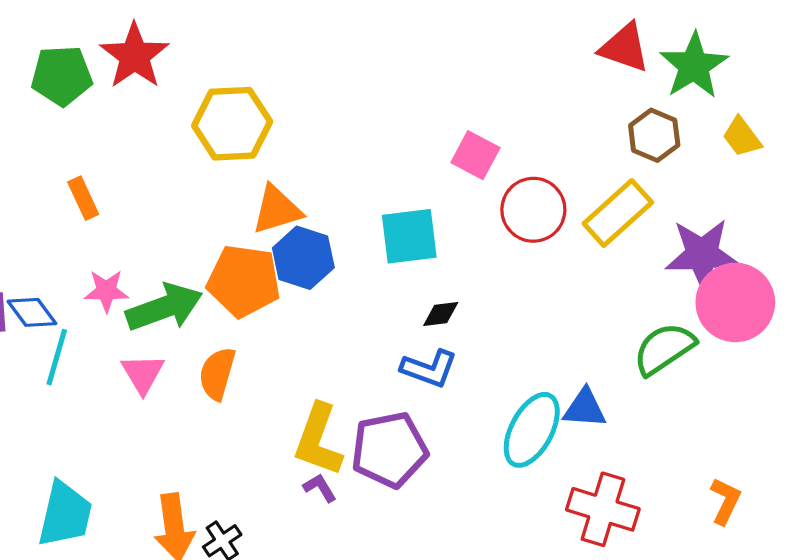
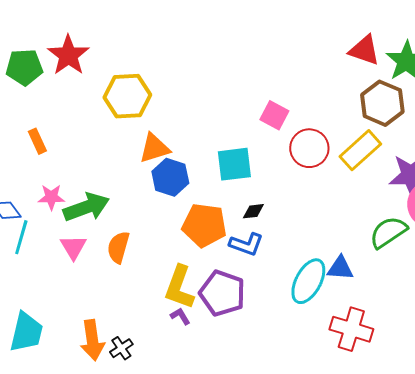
brown hexagon: (654, 135) -> (382, 103), size x1.4
orange pentagon: (244, 281) -> (204, 225), moved
purple pentagon: (389, 450) -> (222, 293), turned 30

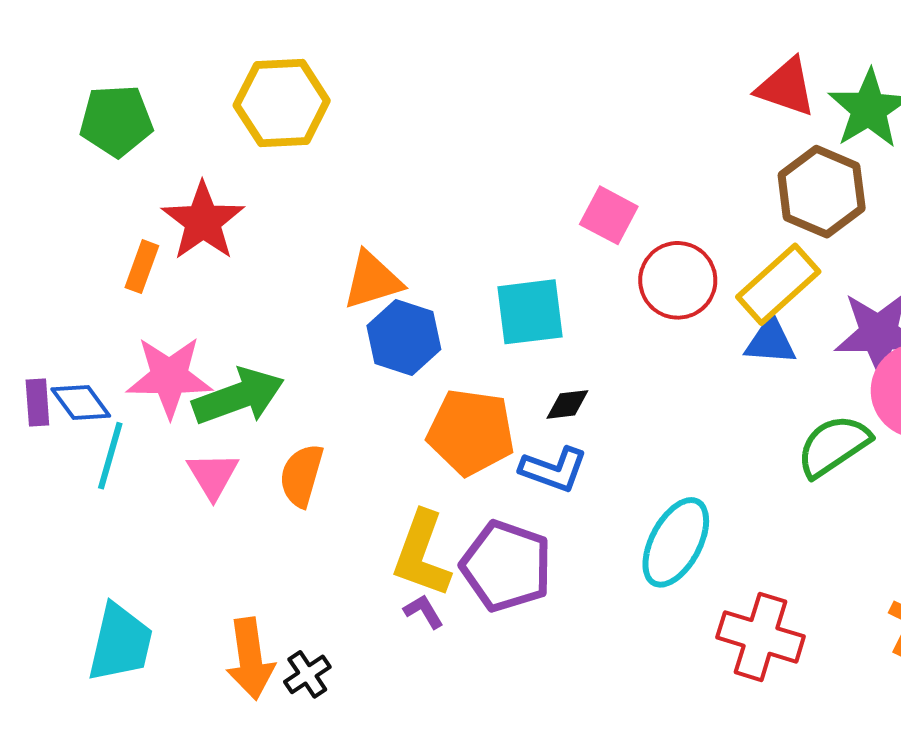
red star: (68, 55) -> (203, 221), moved
yellow hexagon: (127, 96) -> (282, 103), moved
orange rectangle: (37, 141) -> (142, 267), turned 45
pink star: (51, 197) -> (169, 377), size x1.6
blue triangle: (340, 268) -> (770, 341), moved

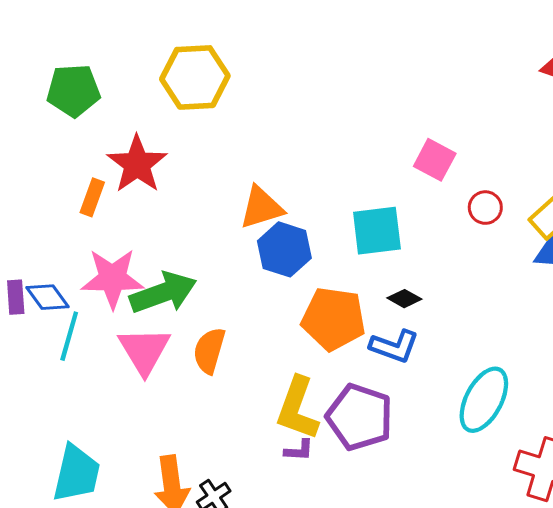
red circle: (678, 280) -> (485, 208), size x0.6
black diamond: (567, 404) -> (404, 299), turned 36
pink triangle: (213, 475) -> (144, 351), size x1.4
purple L-shape: (424, 611) -> (299, 450), turned 124

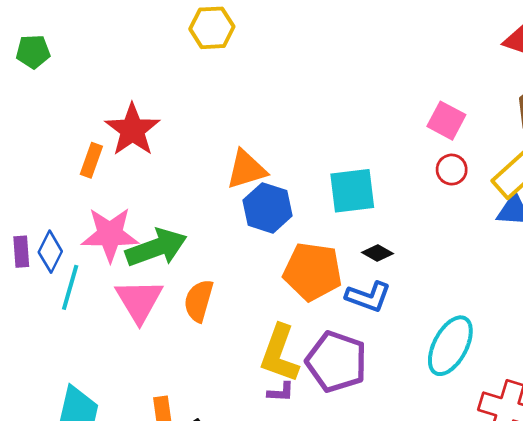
yellow hexagon: (195, 77) -> (212, 28), moved, size x0.7
green pentagon: (73, 90) -> (33, 52), moved, size x0.7
pink square: (435, 160) -> (446, 121), moved
blue diamond: (47, 297) -> (50, 252), turned 63

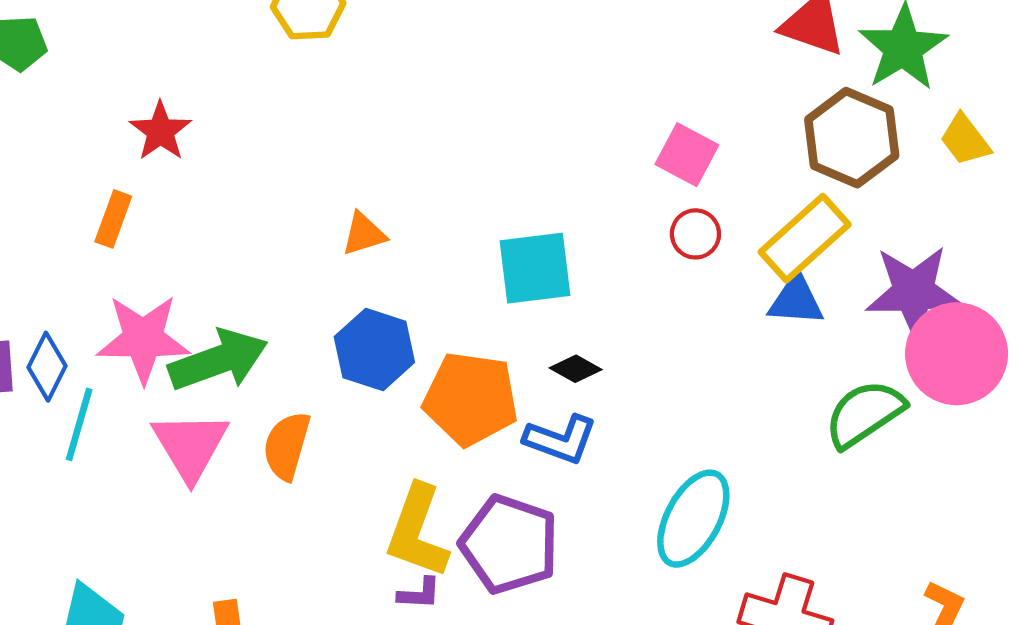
red star: (132, 130) -> (160, 131), moved, size x0.7
orange triangle: (246, 170) -> (364, 234), size x0.7
blue hexagon: (268, 208) -> (374, 349), moved

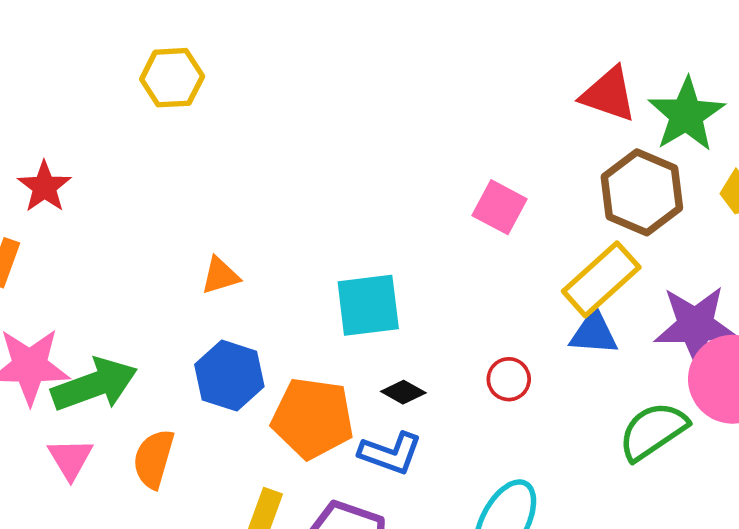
red circle: (695, 234) -> (509, 379), moved
pink triangle: (190, 446) -> (70, 459), size x0.7

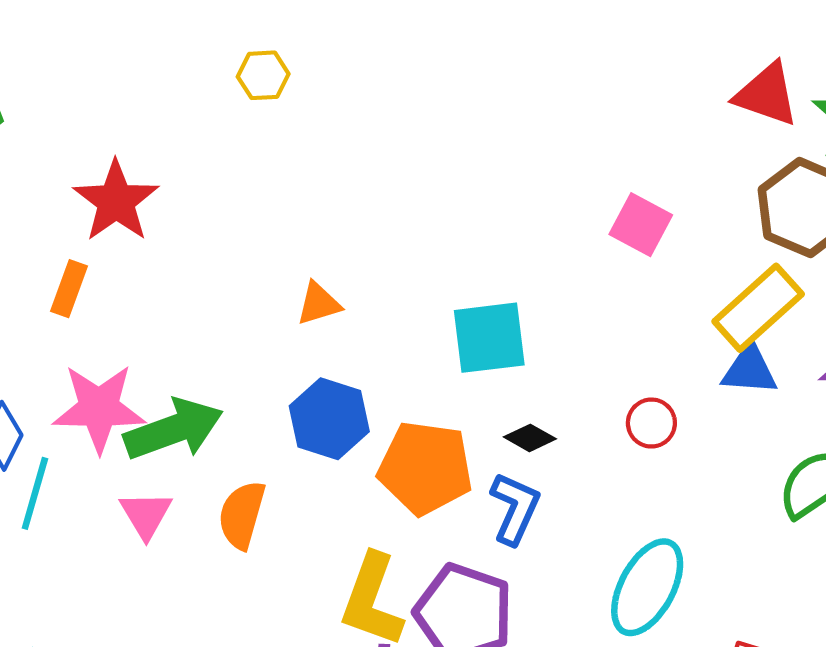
yellow hexagon: (172, 78) -> (263, 75), size x0.7
red star: (44, 187) -> (116, 201), size x1.4
blue L-shape: (390, 453) -> (515, 508), turned -86

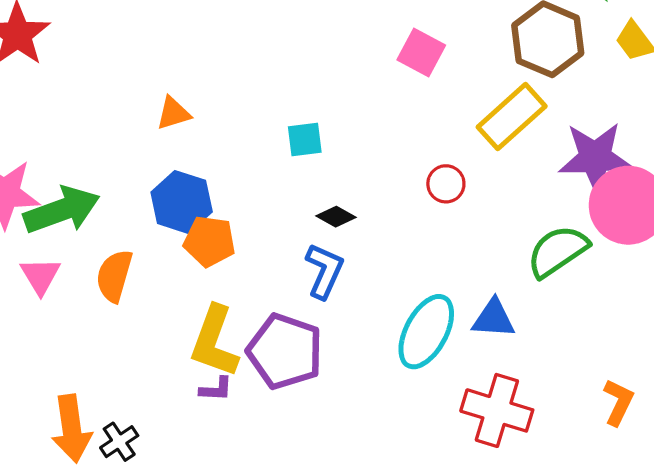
cyan square: (489, 338) -> (305, 140), size x0.6
blue triangle: (750, 370) -> (494, 318), moved
red circle: (651, 423) -> (446, 184), moved
orange pentagon: (425, 468) -> (209, 241), moved, size x0.7

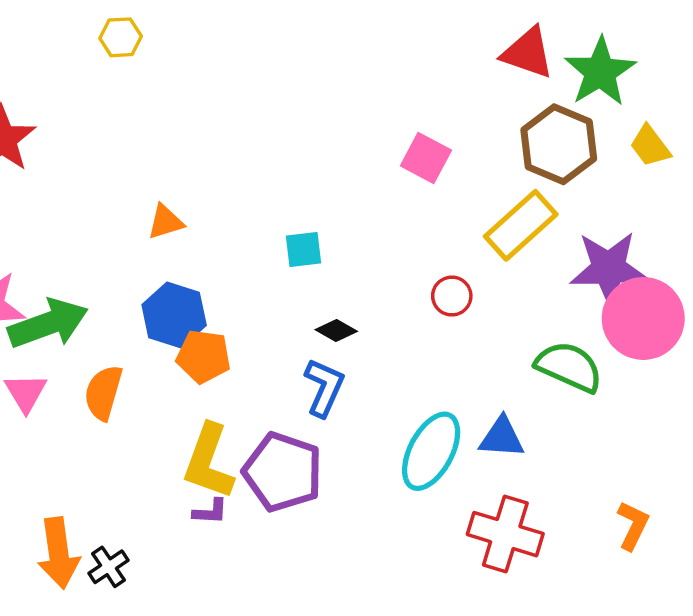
green semicircle: (558, 251) -> (569, 367), turned 58

